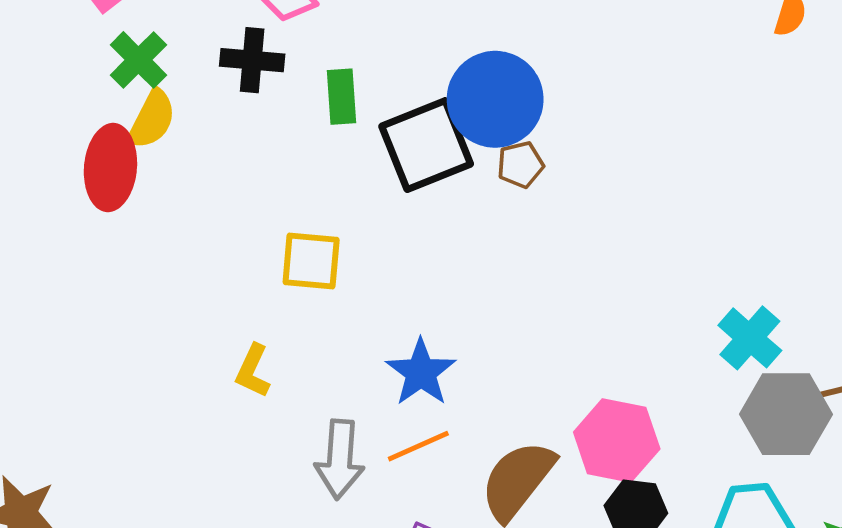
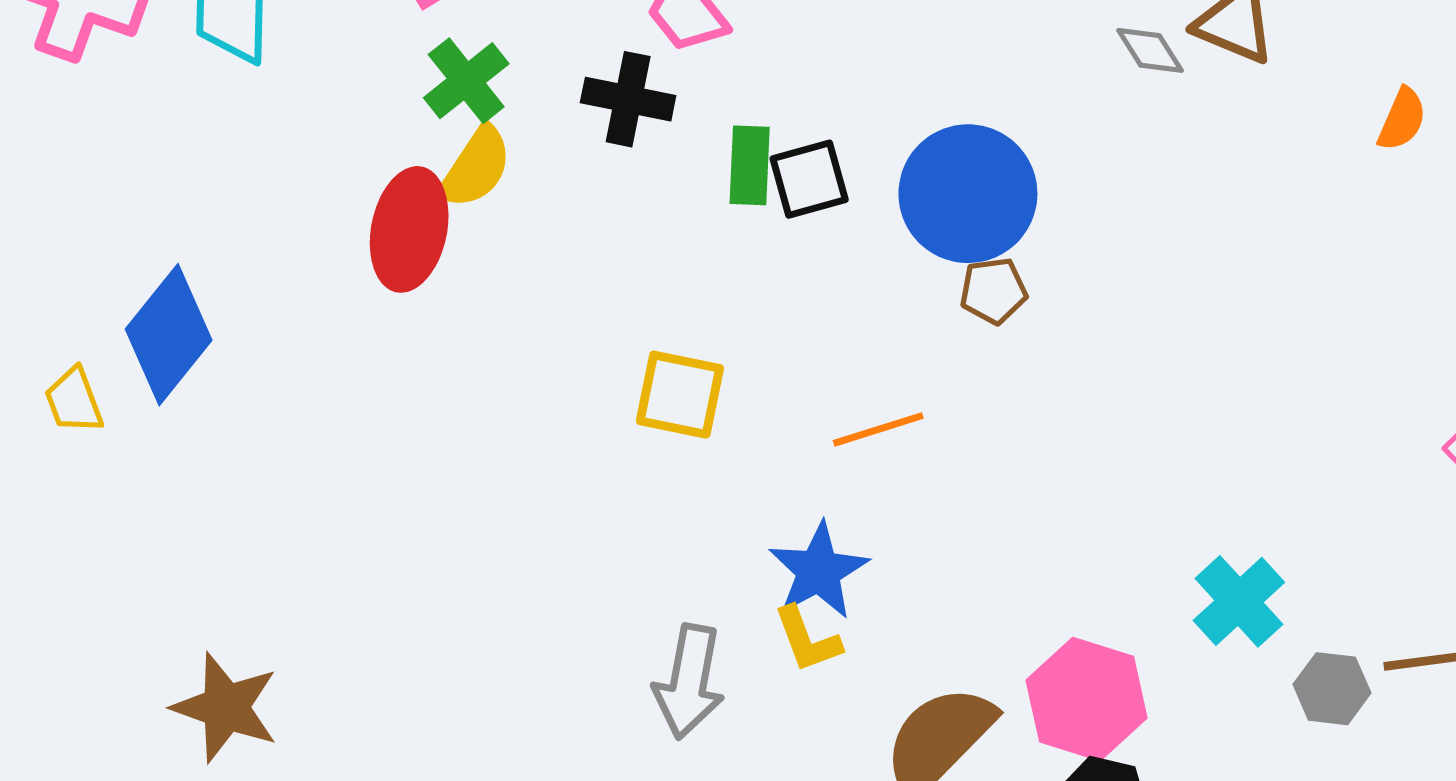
black square: (426, 145) -> (809, 179), moved, size x0.6
cyan cross: (750, 338) -> (1239, 601), moved
yellow L-shape: (253, 371) -> (807, 639), moved, turned -52
gray hexagon: (786, 414) -> (1332, 689), size x0.6
orange line: (418, 446) -> (878, 429), moved

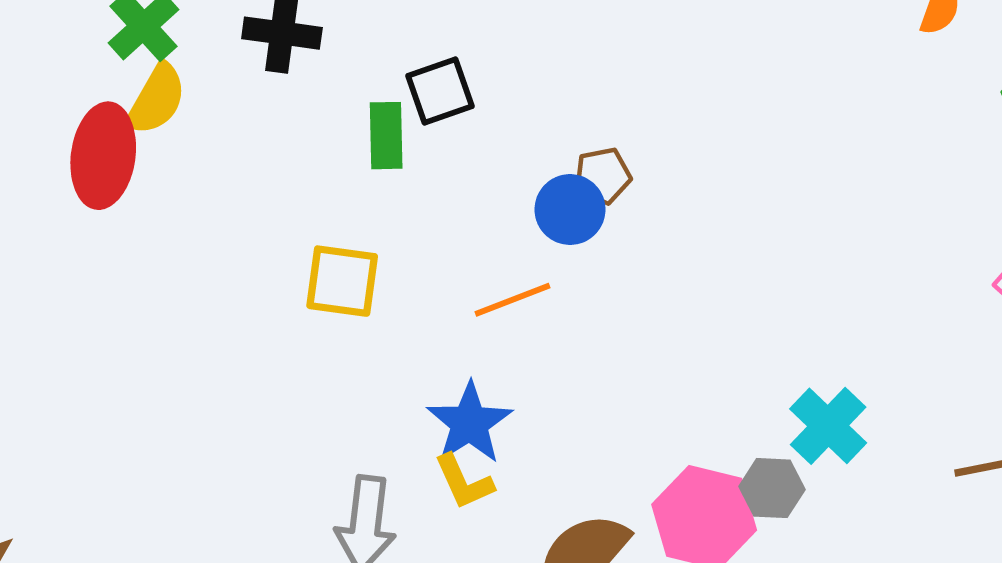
green rectangle: (750, 165) -> (386, 136), moved
blue circle: (968, 194) -> (570, 210), moved, size x0.6
gray hexagon: (1332, 689) -> (772, 488), moved

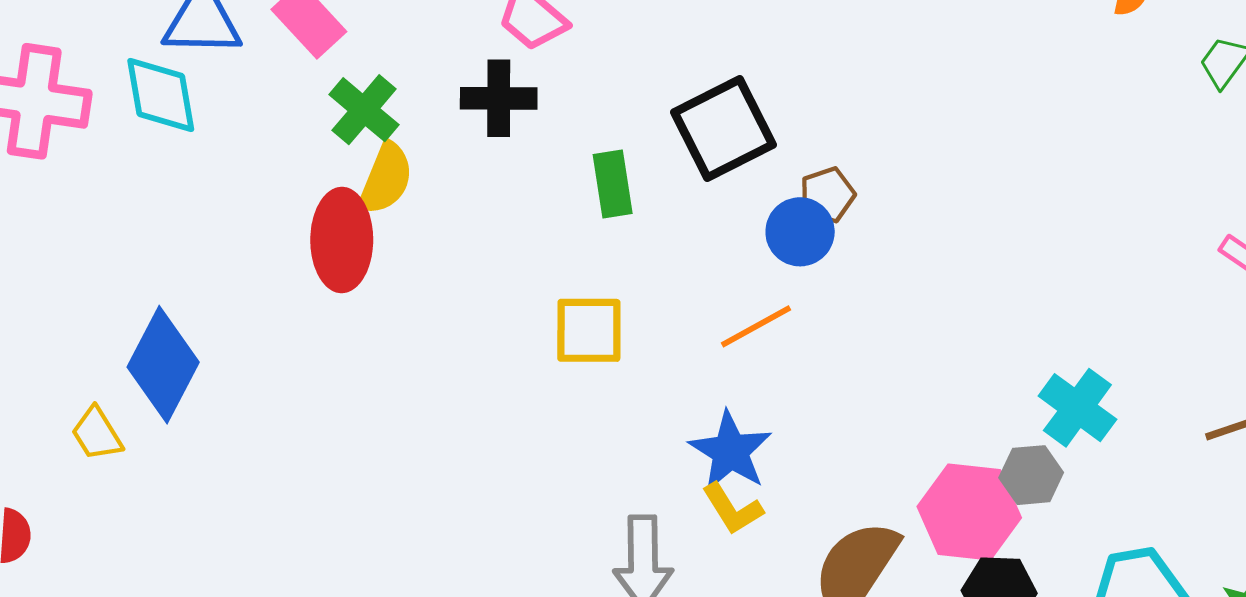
black square: (440, 91) -> (724, 129), moved, size x1.5

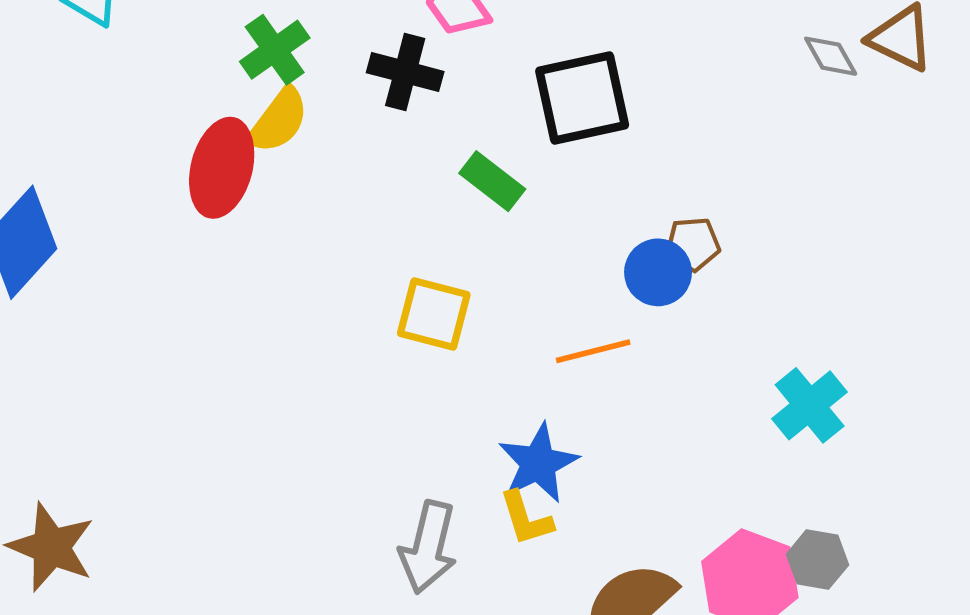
black square: (724, 129) -> (582, 98), moved
green rectangle: (613, 184) -> (492, 181), turned -58
cyan cross: (1077, 408) -> (810, 405), moved

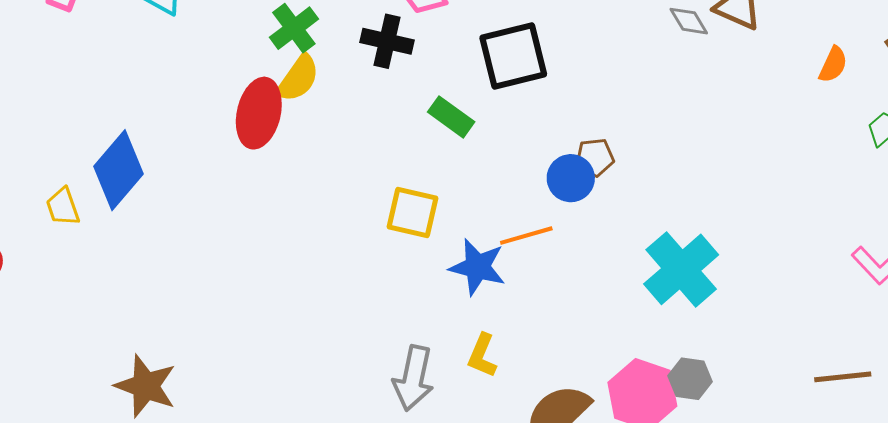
cyan cross: (810, 405) -> (681, 269), size x1.4
blue star: (538, 463) -> (477, 267), moved, turned -30
yellow L-shape: (526, 518) -> (482, 356), turned 42

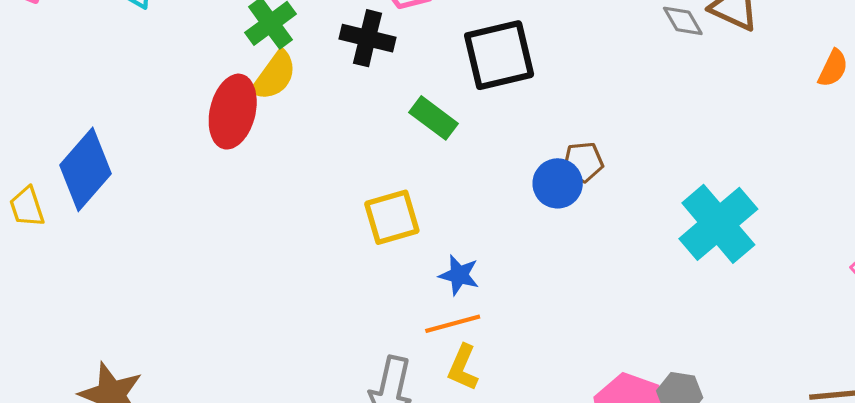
yellow square: (412, 212) -> (392, 217), turned -30
orange line: (526, 236) -> (453, 324), moved
blue star: (477, 267) -> (459, 275), size x0.7
cyan cross: (681, 269) -> (718, 224), moved

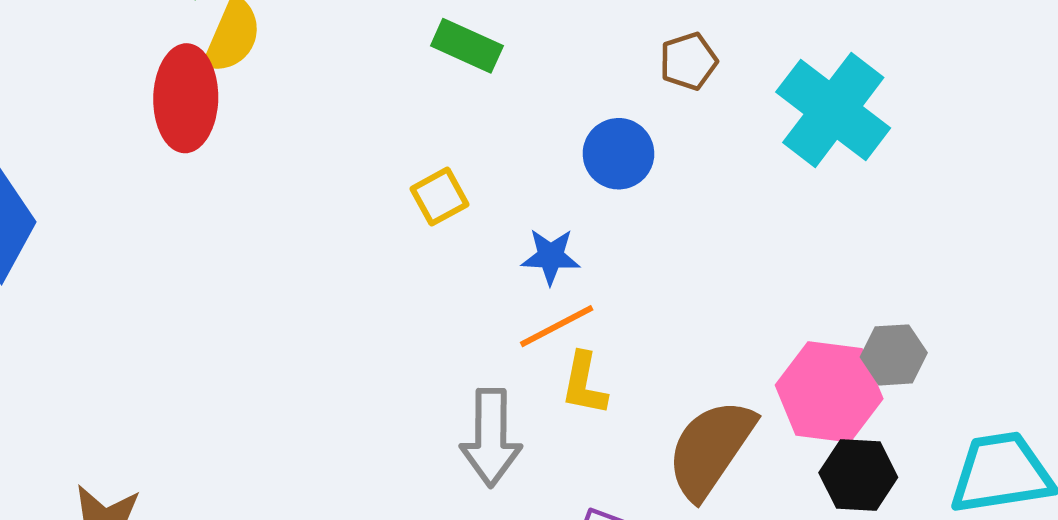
blue circle: (558, 183) -> (618, 154), moved
yellow square: (392, 217) -> (439, 197), size x0.7
cyan cross: (718, 224) -> (833, 110), moved

